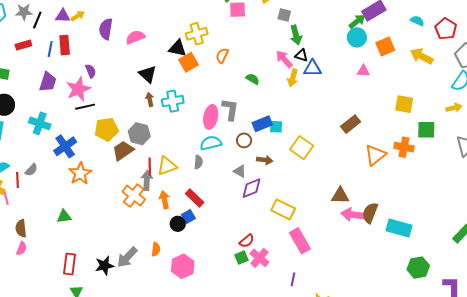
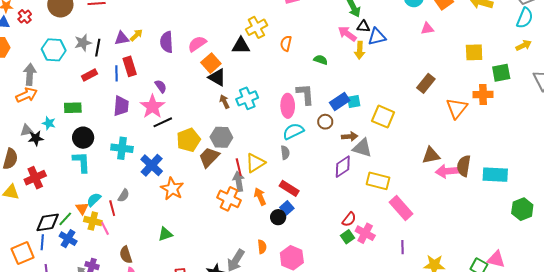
orange square: (189, 62) -> (211, 63), moved
gray triangle: (240, 171) -> (362, 148), moved, size x1.5

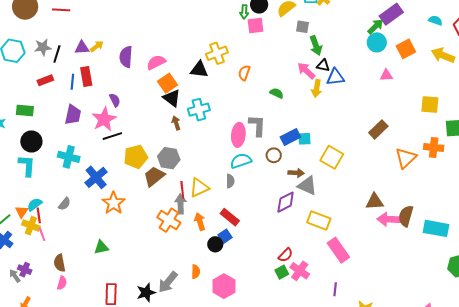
cyan cross: (247, 98) -> (199, 110), moved
red line: (112, 208) -> (39, 215), moved

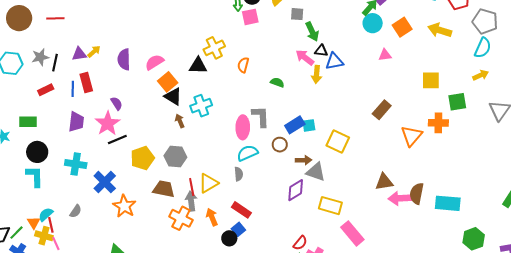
brown trapezoid: (154, 176) -> (164, 189), moved, turned 55

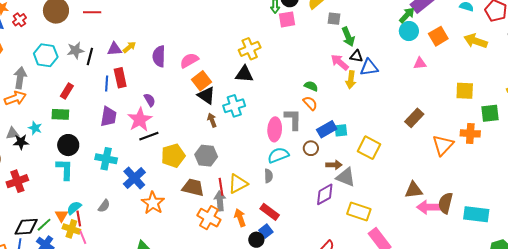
orange semicircle: (243, 65) -> (310, 103), moved, turned 119
black triangle: (198, 66) -> (244, 74), moved
red rectangle: (46, 90) -> (67, 91), moved, turned -35

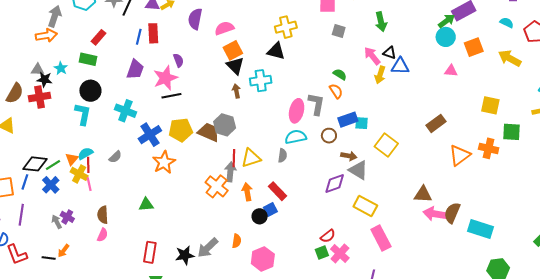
gray square: (334, 19) -> (339, 31), moved
green arrow: (348, 37) -> (381, 22), moved
yellow pentagon: (173, 156) -> (181, 130), moved
red cross: (17, 181) -> (39, 97), moved
brown trapezoid: (193, 187) -> (209, 132), moved

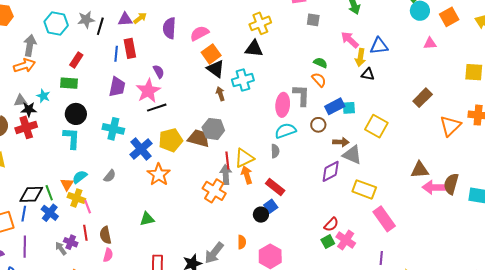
black triangle: (390, 53) -> (368, 74), moved
green line: (53, 165) -> (49, 193), turned -70
red line: (88, 165) -> (85, 233), moved
orange arrow: (247, 192) -> (247, 175), moved

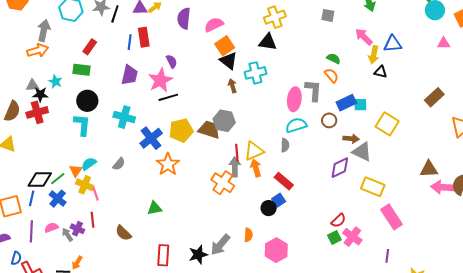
green line: (49, 193) -> (58, 179), turned 70
brown semicircle: (105, 235) -> (123, 233), moved, turned -36
pink semicircle: (108, 255) -> (51, 228), moved, turned -128

